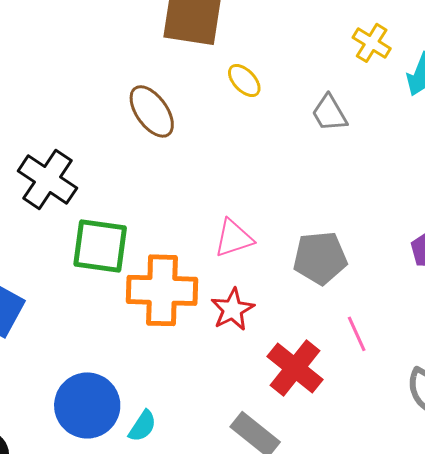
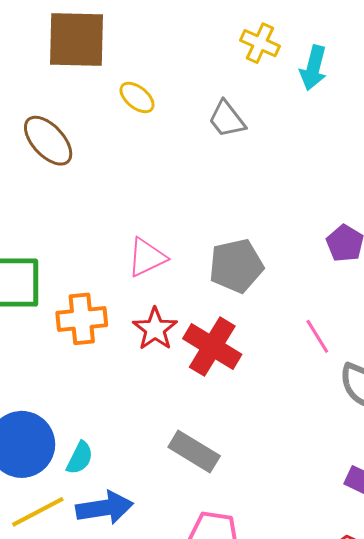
orange cross: (162, 290) -> (82, 319), size x0.7
pink line: (357, 334) -> (317, 336), moved
red cross: (295, 368) -> (212, 347), moved

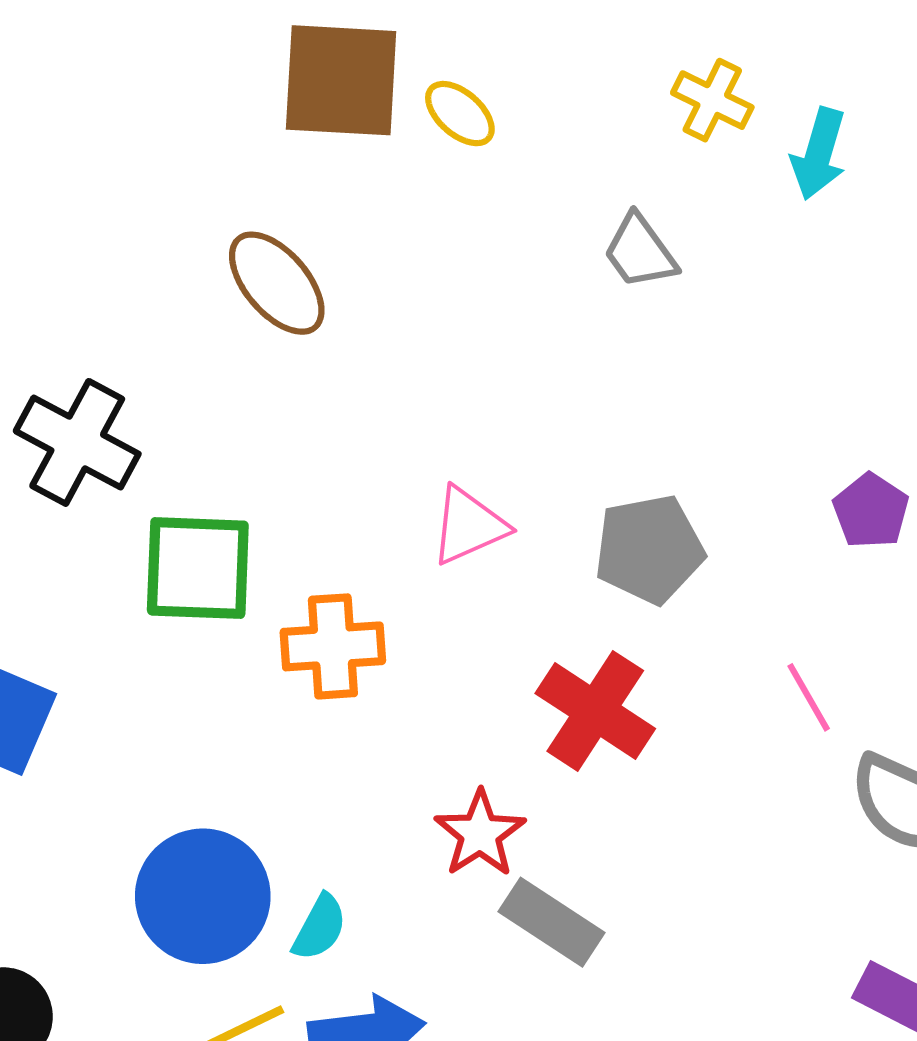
yellow ellipse: (137, 97) -> (460, 114), moved
red star: (155, 329) -> (480, 834), moved

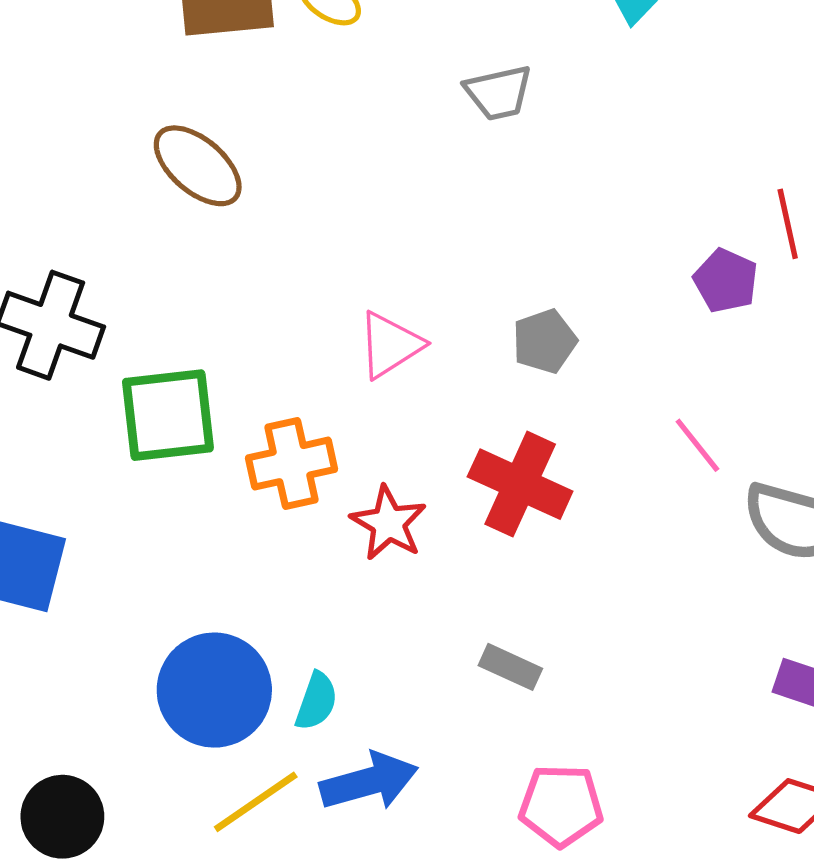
gray trapezoid: (640, 252) -> (499, 93), turned -58
gray pentagon: (649, 549) -> (545, 341), size x0.7
red star: (480, 834) -> (388, 523), moved
gray rectangle: (551, 922) -> (510, 667), size x0.7

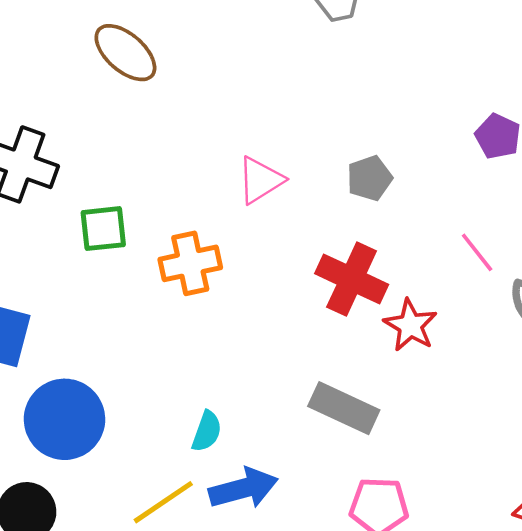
green square: (168, 415) -> (103, 229), size x0.7
red star: (388, 523) -> (410, 325), moved
gray rectangle: (510, 667) -> (344, 408), size x1.6
blue circle: (214, 690) -> (65, 419), moved

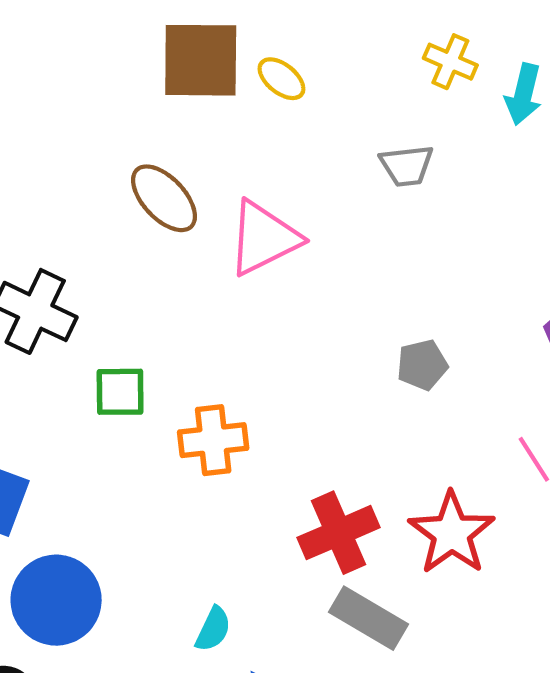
pink triangle: (260, 180) -> (264, 238), moved, size x1.4
red cross: (352, 279) -> (339, 533), moved, turned 36
red star: (410, 325) -> (452, 533), size x1.4

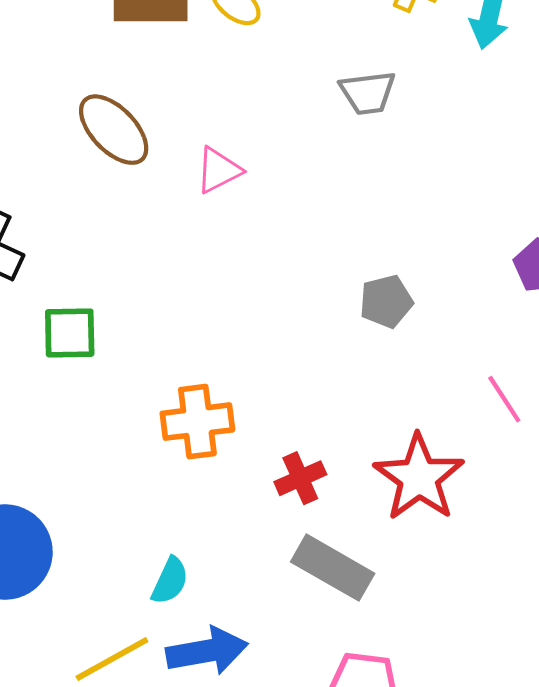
pink triangle: (264, 238) -> (219, 170), size x0.6
orange cross: (213, 440) -> (197, 422), moved
red cross: (339, 533) -> (300, 478), size x0.6

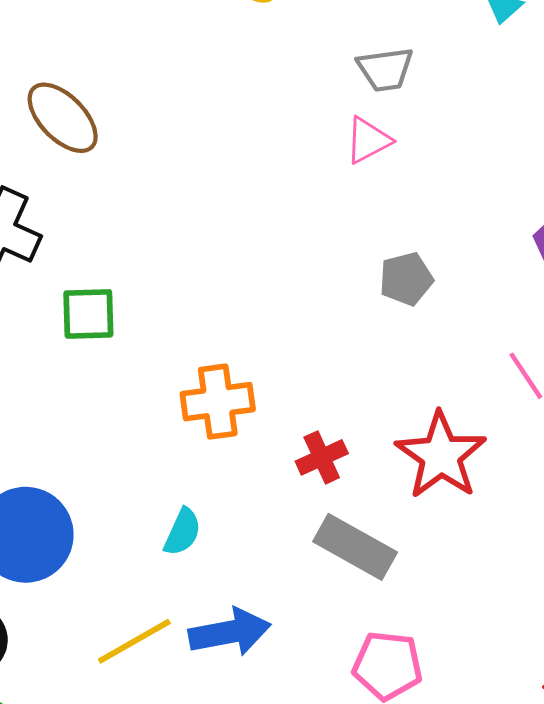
brown ellipse: (114, 130) -> (63, 118), moved
pink triangle: (219, 170) -> (368, 140), moved
cyan semicircle: (170, 581) -> (182, 532), moved

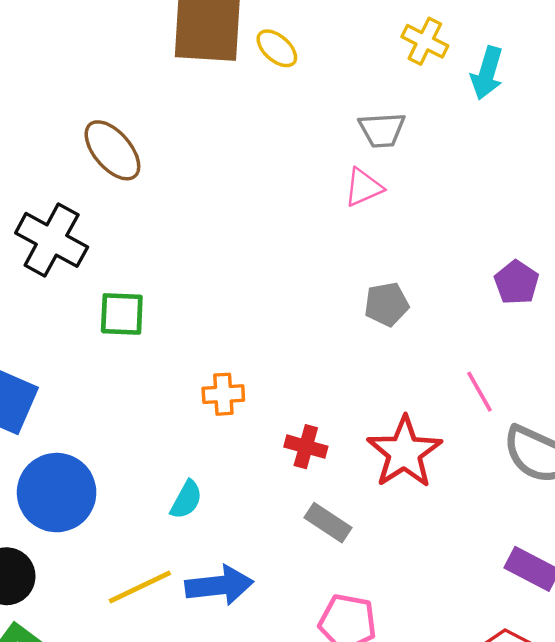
orange cross: (218, 402) -> (223, 394), size x0.7
red cross: (322, 457) -> (306, 447), turned 36
gray rectangle: (355, 547) -> (328, 523), size x0.7

